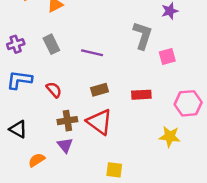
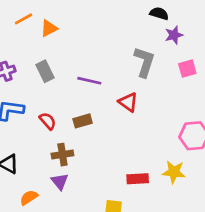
pink square: (167, 56) -> (187, 69), moved
brown rectangle: (99, 90) -> (83, 121), moved
red rectangle: (141, 95) -> (138, 179), moved
red triangle: (99, 122) -> (128, 102), moved, size x0.7

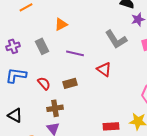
orange triangle: (49, 28) -> (61, 24), moved
gray L-shape: (144, 62) -> (116, 39), turned 130

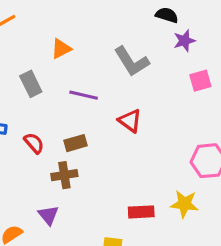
gray L-shape: (116, 39) -> (132, 61), moved
brown cross: (55, 108) -> (64, 175), moved

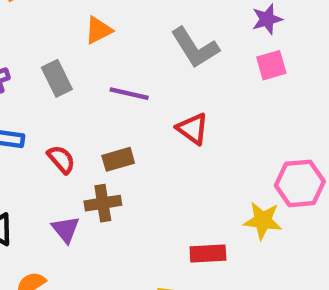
pink square: (200, 81) -> (271, 65), moved
yellow star: (184, 204) -> (263, 221), moved
purple triangle: (48, 215) -> (66, 229), moved

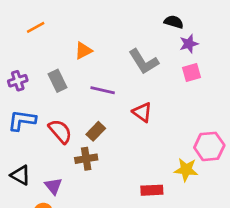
red semicircle: (61, 159) -> (60, 131), size x1.4
brown rectangle: (118, 159) -> (96, 131), turned -30
purple triangle: (66, 229) -> (53, 186), moved

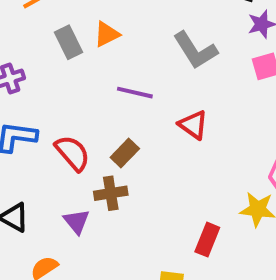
gray rectangle: (57, 81) -> (68, 42), moved
purple triangle: (53, 186) -> (77, 221), moved
red rectangle: (152, 190) -> (207, 240), turned -65

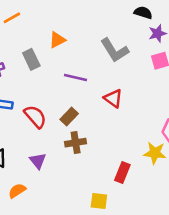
gray rectangle: (68, 42) -> (31, 59), moved
brown cross: (111, 193) -> (76, 143), moved

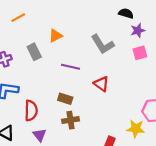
red semicircle: (35, 117) -> (31, 111), moved, turned 42
brown rectangle: (69, 117) -> (65, 99), turned 64

